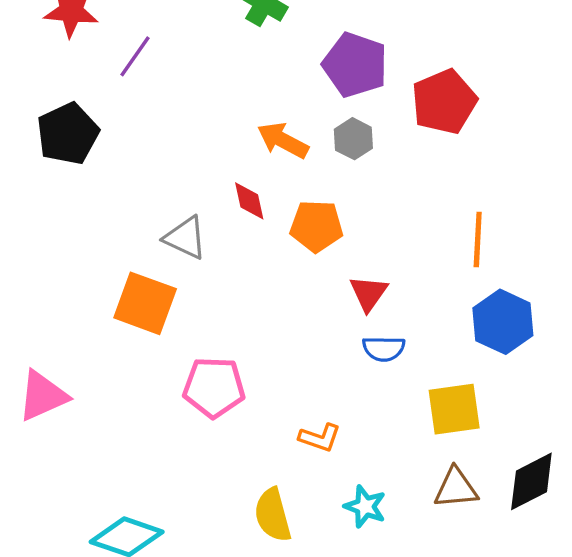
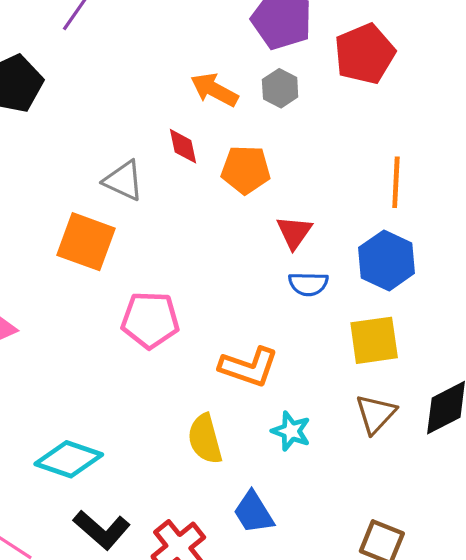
blue hexagon: (503, 322) -> (387, 260), moved
orange L-shape: (320, 438) -> (249, 367), size x1.5
brown triangle: (456, 488) -> (376, 414), turned -42

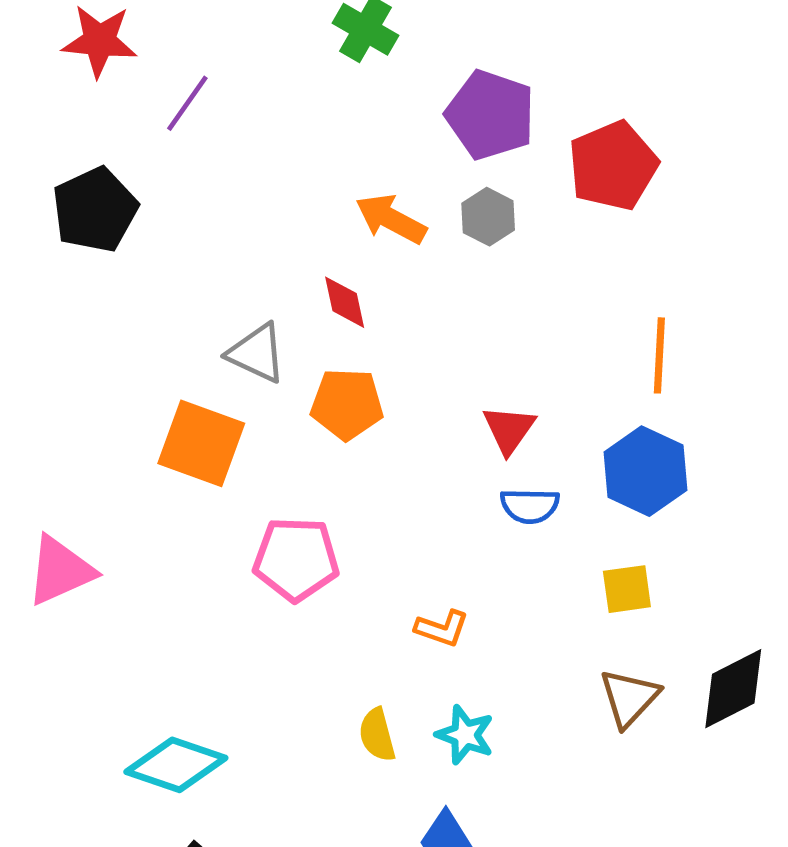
orange pentagon: (246, 170) -> (347, 404), moved
yellow square: (374, 340) -> (627, 589), size x0.7
orange L-shape: (249, 367) -> (442, 628), size x0.6
cyan star: (291, 431) -> (465, 735), moved
yellow semicircle: (205, 439) -> (377, 735), size x0.7

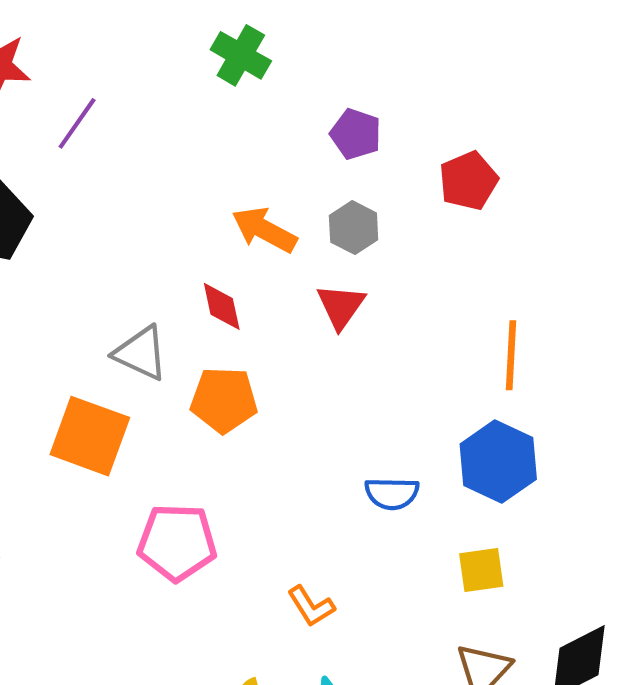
purple pentagon: (490, 115) -> (356, 134), size x0.6
red pentagon: (613, 166) -> (468, 181), size x0.7
red triangle: (509, 429) -> (341, 306), moved
orange L-shape: (442, 628) -> (311, 606), turned 39

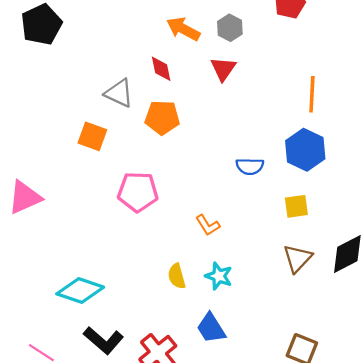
orange square: (90, 436) -> (92, 136), size x0.7

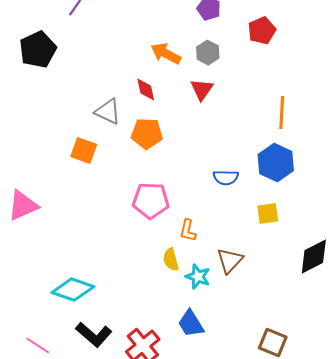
pink pentagon: (138, 192) -> (151, 201), moved
orange L-shape: (208, 225) -> (188, 231), turned 45
brown triangle: (297, 258) -> (230, 261), moved
yellow semicircle: (177, 276) -> (171, 260), moved

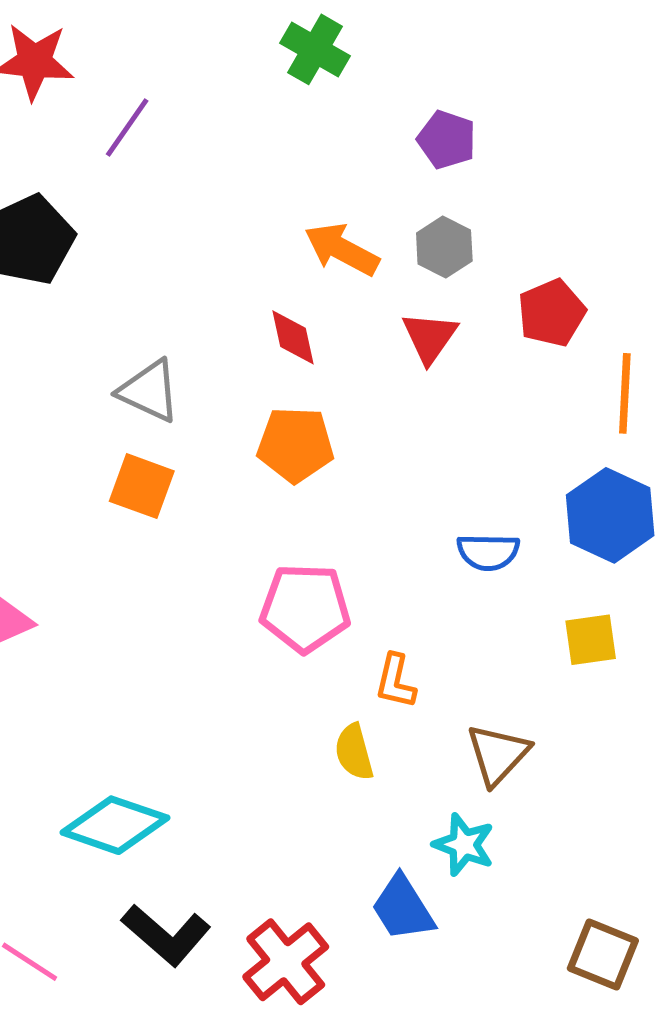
red pentagon: (262, 31) -> (552, 313), moved
gray triangle: (108, 112) -> (149, 391), moved
cyan star: (198, 277) -> (464, 845), moved

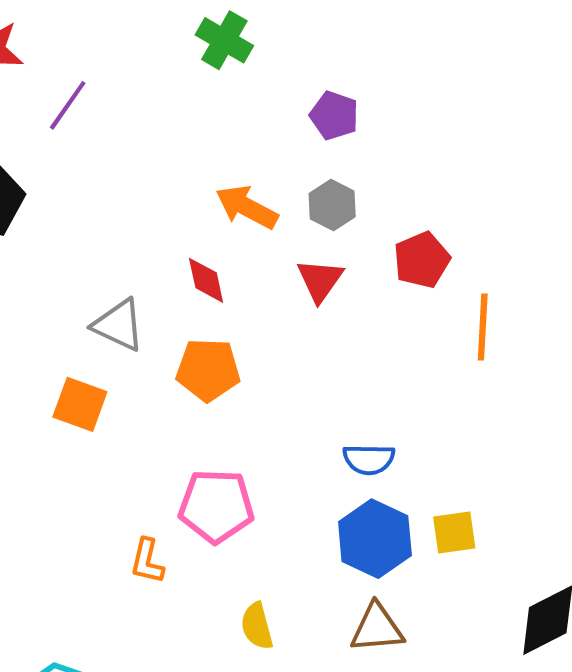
gray triangle: (149, 391) -> (119, 325), moved
blue hexagon: (610, 515) -> (375, 539), moved
orange L-shape: (395, 681) -> (147, 561), moved
brown triangle: (498, 754) -> (377, 628), turned 42

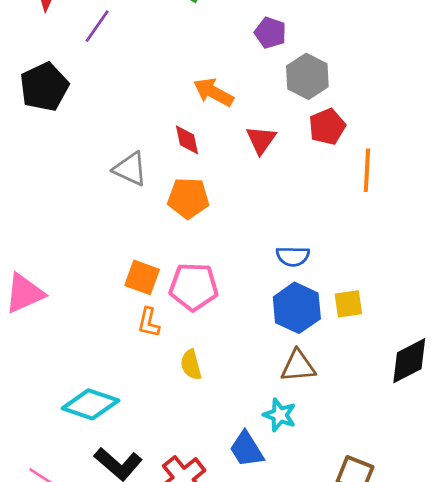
gray hexagon: (332, 205) -> (307, 76), moved, size x1.4
orange square: (80, 404) -> (142, 277), moved
yellow semicircle: (257, 626) -> (191, 365), moved

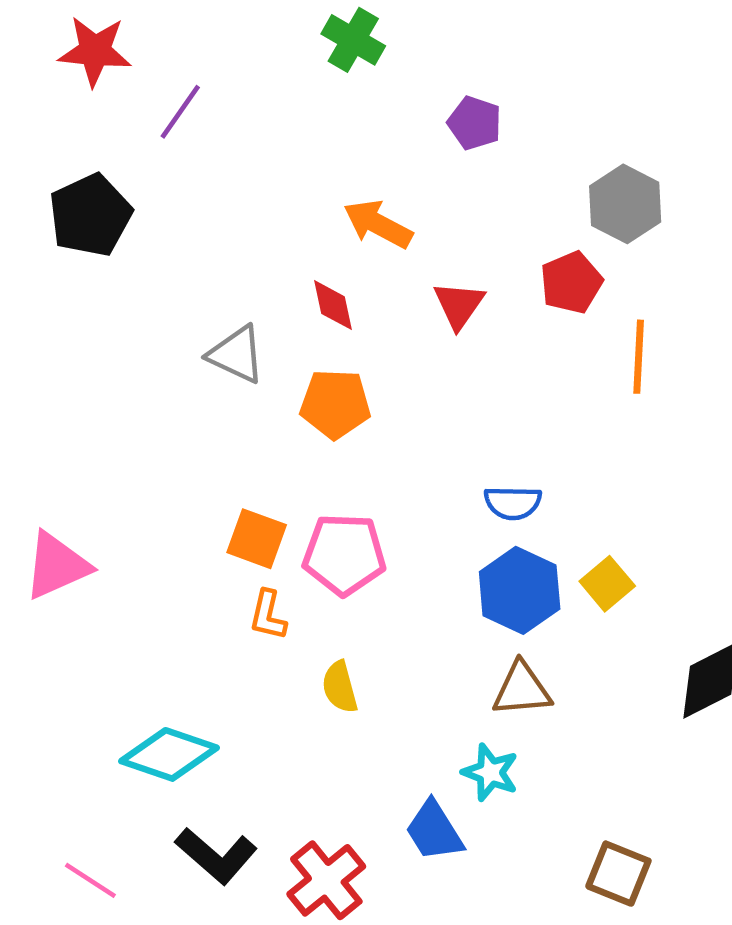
gray hexagon: (307, 76) -> (625, 204), moved
yellow square: (348, 304) -> (607, 584), turned -32

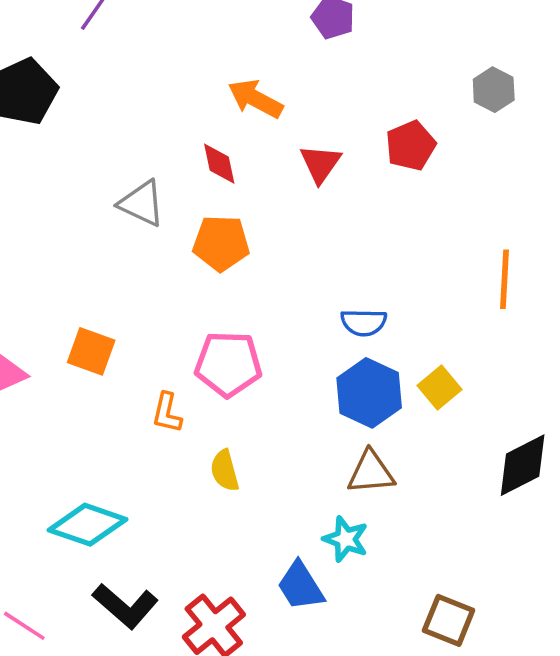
gray hexagon: (625, 204) -> (494, 90), moved, size x0.7
orange line: (639, 357) -> (504, 279), moved
orange square: (257, 539) -> (91, 351), moved

